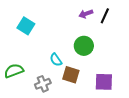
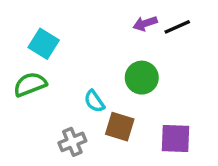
black line: (105, 16) -> (177, 27), turned 42
green semicircle: (14, 71) -> (30, 84), moved

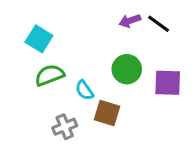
black line: (177, 27) -> (159, 24), turned 60
green semicircle: (30, 84) -> (50, 75), moved
purple square: (176, 138) -> (168, 83), moved

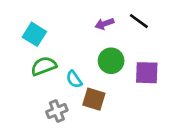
purple arrow: (130, 21) -> (104, 24), moved

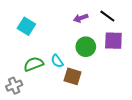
green semicircle: (44, 66) -> (34, 64), moved
purple square: (147, 73) -> (113, 41), moved
gray cross: (57, 111) -> (14, 86), moved

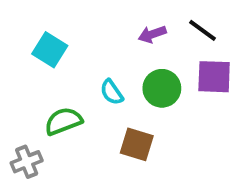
cyan semicircle: (57, 61) -> (112, 92), moved

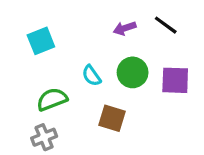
cyan square: (50, 50) -> (41, 41), turned 36
purple square: (214, 77) -> (175, 80), moved
gray cross: (27, 162) -> (44, 137), moved

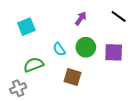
black line: (166, 25) -> (119, 16), moved
purple arrow: (125, 28) -> (81, 18), turned 144
gray cross: (44, 137) -> (18, 88), moved

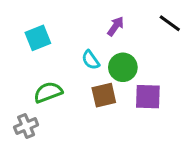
cyan semicircle: (59, 49) -> (91, 60), moved
purple square: (114, 52) -> (148, 97), moved
brown square: (73, 77) -> (104, 95), moved, turned -30

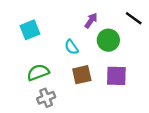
green circle: (123, 67) -> (108, 40), moved
gray cross: (26, 126) -> (46, 98), moved

